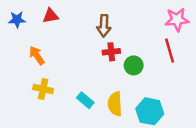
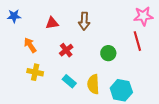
red triangle: (50, 16) -> (52, 23), moved
red cross: (111, 52) -> (66, 50), moved, turned -32

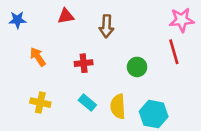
red triangle: (52, 23) -> (66, 16), moved
red cross: (66, 50) -> (84, 63), turned 32
yellow cross: (35, 72) -> (40, 103), moved

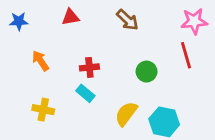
brown arrow: (106, 26) -> (127, 20), moved, turned -50
cyan rectangle: (87, 103) -> (85, 93), moved
yellow semicircle: (118, 106) -> (126, 114), turned 40

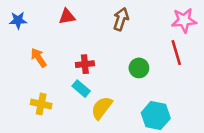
brown arrow: (127, 20) -> (121, 19), turned -115
yellow semicircle: (126, 114) -> (102, 108), moved

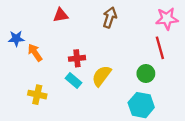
blue star: (18, 20) -> (16, 38), moved
green circle: (139, 68) -> (146, 74), moved
yellow semicircle: (102, 108) -> (102, 76), moved

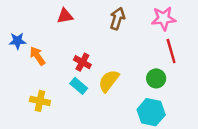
pink star: (167, 19) -> (164, 18), moved
red cross: (77, 58) -> (82, 62), turned 35

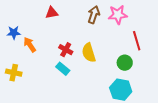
pink star: (164, 18) -> (118, 15), moved
yellow semicircle: (109, 81) -> (89, 53), moved, turned -54
yellow cross: (40, 101) -> (14, 73), moved

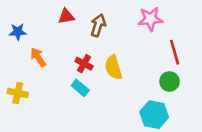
brown arrow: (94, 15) -> (98, 25), moved
blue star: (14, 33) -> (18, 32), moved
green circle: (125, 63) -> (170, 81), moved

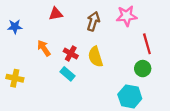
brown arrow: (98, 25) -> (93, 21), moved
orange arrow: (38, 57) -> (44, 48), moved

